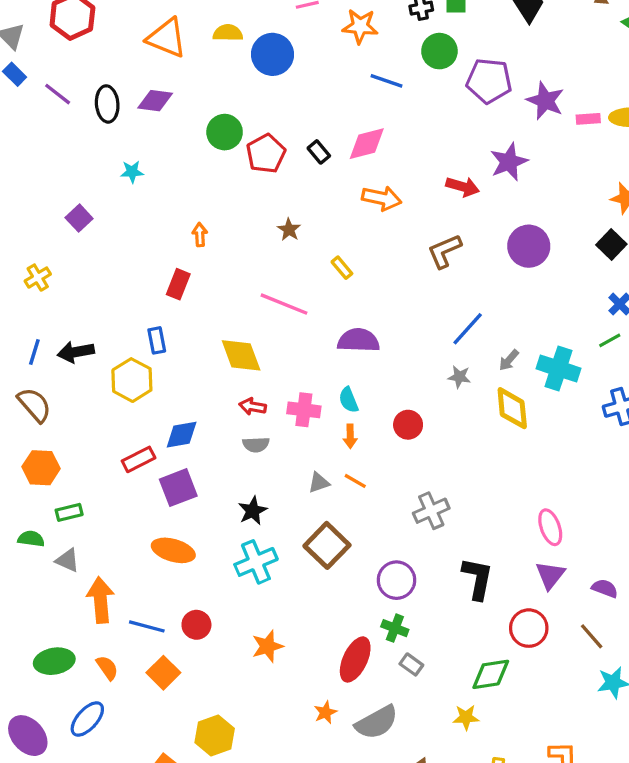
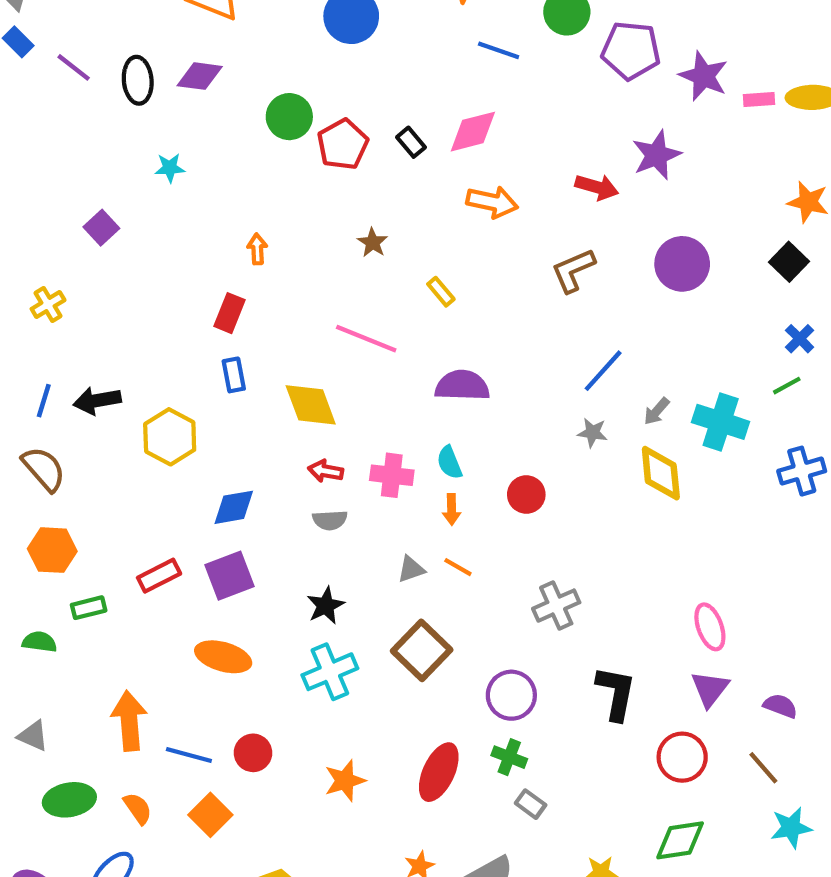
blue rectangle: (157, 340) -> (234, 375), moved
red rectangle: (139, 459) -> (159, 576), moved
gray triangle: (67, 560) -> (33, 736), moved
red ellipse: (355, 659) -> (439, 772), moved
green diamond: (491, 674) -> (680, 840), moved

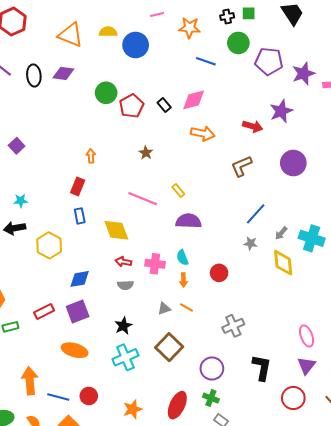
purple star: (704, 76) -> (303, 73), turned 30
cyan star: (170, 168) -> (21, 201), moved
yellow rectangle: (441, 292) -> (178, 190), moved

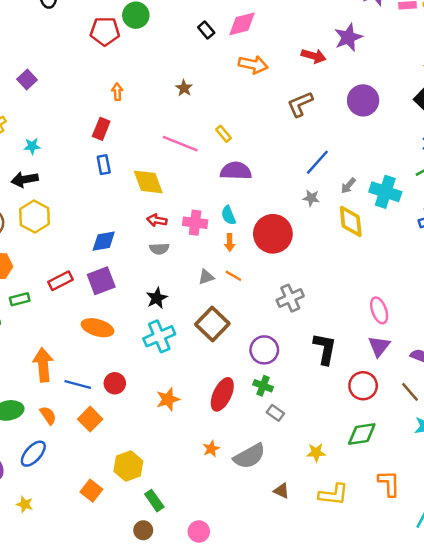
red pentagon: (132, 106) -> (105, 31), moved, turned 30
yellow hexagon: (49, 245) -> (35, 217), moved
red circle: (219, 273) -> (273, 234), size x1.8

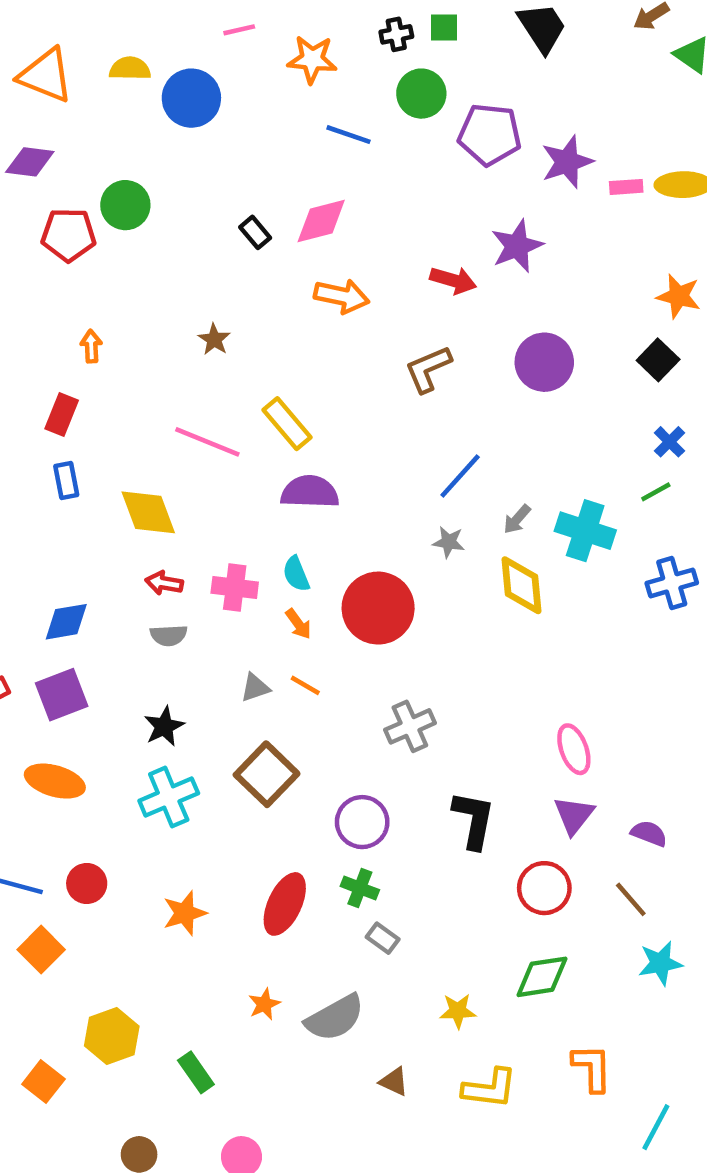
yellow rectangle: (223, 134) -> (287, 424), size x1.6
orange arrow: (230, 242) -> (298, 624), turned -35
green rectangle: (154, 501) -> (196, 1072), moved

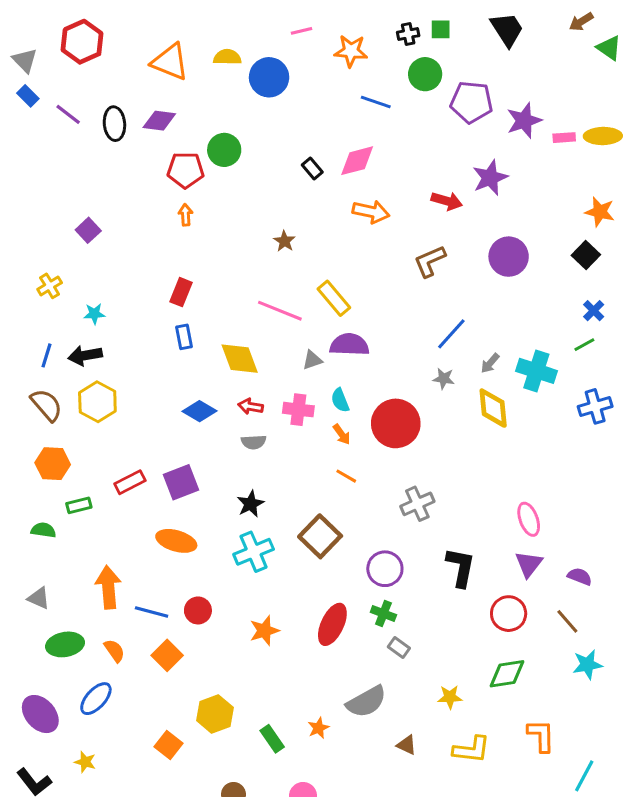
orange arrow: (91, 346) -> (186, 215), moved
blue diamond: (66, 622) -> (199, 411), moved, turned 40
gray triangle: (255, 688) -> (312, 360), moved
orange star: (264, 1004) -> (318, 728), moved

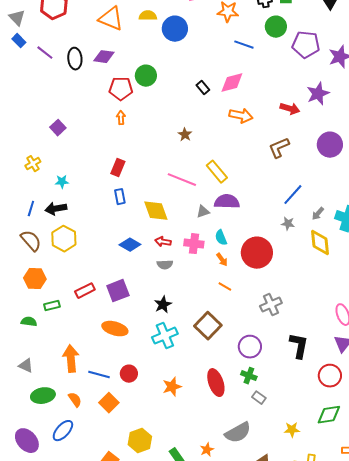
red ellipse: (332, 624) -> (216, 383), turned -44

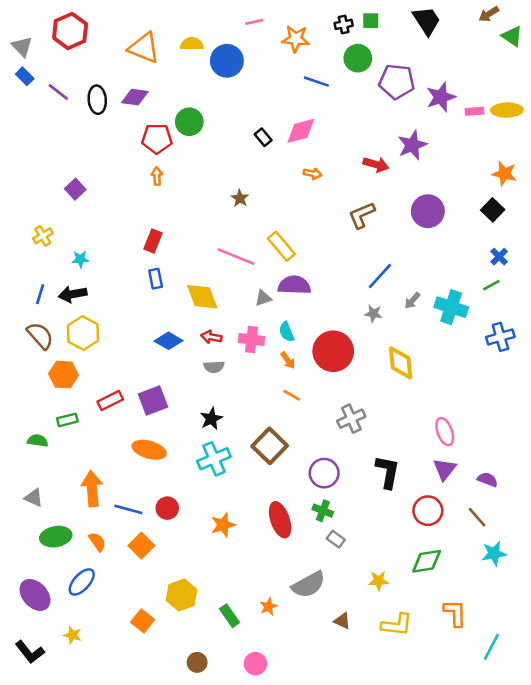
orange arrow: (241, 116) -> (312, 174), size x0.6
yellow diamond: (320, 243) -> (401, 363), moved
orange hexagon: (35, 279) -> (64, 375), moved

